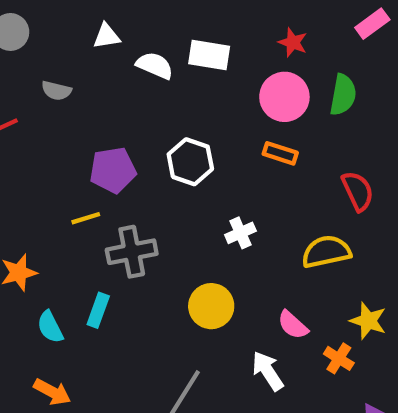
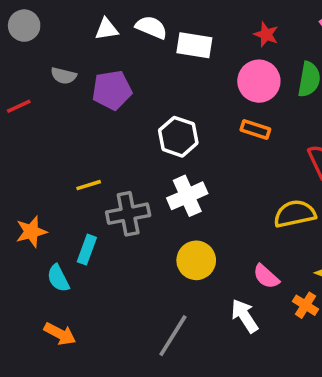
white semicircle: (155, 65) -> (151, 27), moved
purple pentagon: (113, 170) -> (112, 90), moved
white cross: (240, 233) -> (187, 196), moved, size x1.5
cyan rectangle: (98, 310) -> (87, 250), moved

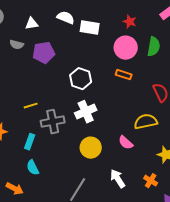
white triangle: (107, 29) -> (32, 24), moved
pink semicircle: (266, 276) -> (126, 143), moved
cyan semicircle: (58, 278) -> (33, 168), moved
orange cross: (306, 305) -> (151, 181), moved

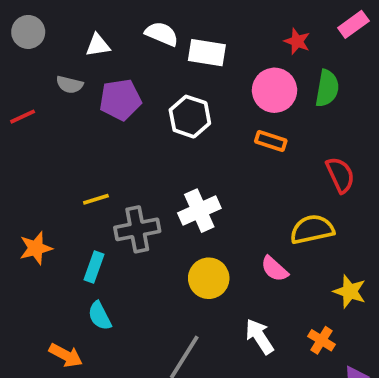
red star: (130, 22) -> (297, 41), moved
white hexagon: (81, 79) -> (190, 117), moved

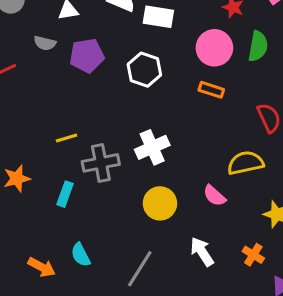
cyan semicircle: (100, 316) -> (81, 255), moved

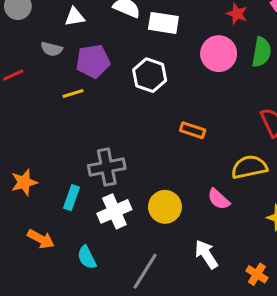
orange rectangle: (211, 90) -> (193, 130), moved
yellow line: (67, 138) -> (73, 93), moved
white cross: (152, 147) -> (114, 211), moved
orange cross: (253, 255) -> (257, 274), moved
orange arrow: (42, 267) -> (41, 239), moved

